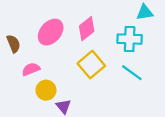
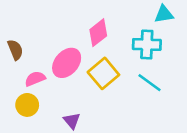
pink ellipse: (51, 32) -> (67, 63), moved
yellow circle: (46, 90) -> (27, 105), moved

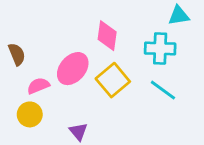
pink diamond: (98, 33) -> (107, 36), turned -44

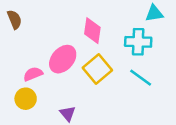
brown semicircle: (17, 54) -> (14, 20), moved

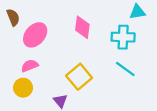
pink ellipse: (63, 59) -> (35, 35), moved
yellow square: (97, 69) -> (79, 77), moved

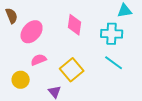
pink semicircle: (30, 66) -> (39, 60), moved

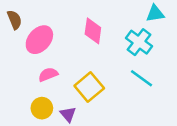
cyan cross: (112, 34) -> (139, 42), turned 35
yellow circle: (21, 80) -> (42, 108), moved

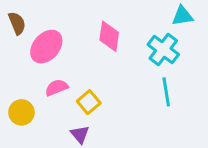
cyan line: (141, 78) -> (166, 92), turned 45
yellow square: (89, 87) -> (89, 102), moved, size x0.7
yellow circle: (42, 108) -> (21, 112), moved

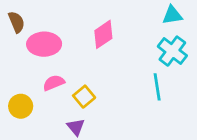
pink diamond: (109, 36) -> (103, 34), turned 48
pink ellipse: (46, 47) -> (44, 44), turned 48
cyan cross: (163, 50) -> (172, 51), moved

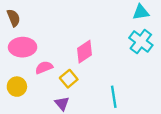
pink diamond: (103, 34) -> (84, 52), moved
pink ellipse: (44, 44) -> (23, 47), moved
cyan line: (157, 87) -> (114, 97), moved

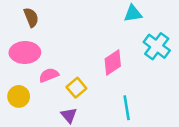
cyan triangle: (141, 12) -> (133, 14), moved
brown semicircle: (14, 18) -> (31, 17), moved
pink diamond: (84, 52) -> (113, 63), moved

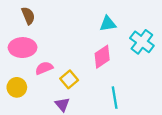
cyan triangle: (133, 14) -> (108, 24), moved

